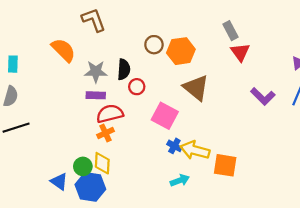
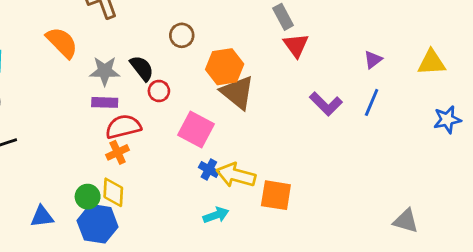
orange hexagon: (181, 51) -> (225, 67), moved
black semicircle: (124, 69) -> (142, 68), turned -42
blue triangle: (59, 181) -> (42, 217), moved, turned -42

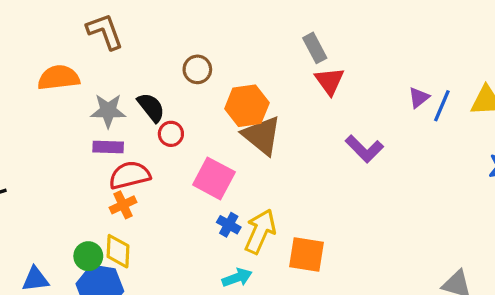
orange semicircle: (62, 42) -> (59, 78), turned -52
blue line: (372, 102) -> (442, 106), moved
yellow arrow: (236, 175) -> (260, 231), turned 99

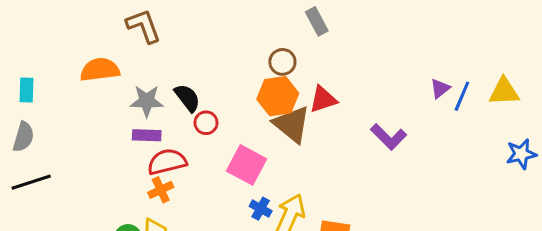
gray rectangle: (315, 48) -> (317, 21), moved
brown circle: (197, 69) -> (282, 62), moved
red triangle: (330, 81) -> (323, 99), moved, turned 48

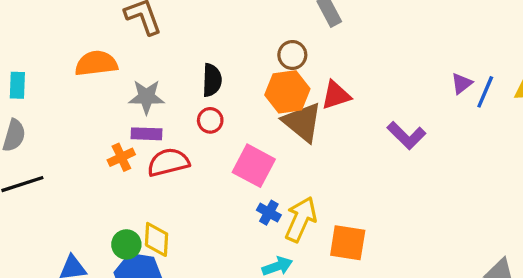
black semicircle: (187, 98) -> (212, 80), moved, turned 40
orange cross: (161, 190) -> (121, 157), moved

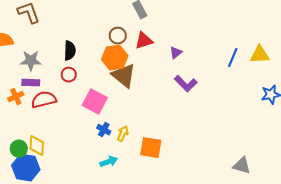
purple triangle: (462, 83) -> (176, 53), moved
red triangle: (336, 95) -> (144, 41), moved
yellow arrow: (301, 219) -> (123, 134), size x0.6

